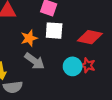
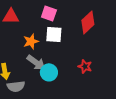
red diamond: (90, 37) -> (88, 22), moved, turned -55
cyan circle: (73, 66) -> (49, 72), moved

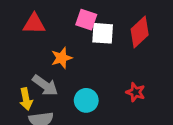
white square: (54, 34) -> (103, 33), moved
gray arrow: (36, 62) -> (45, 85), moved

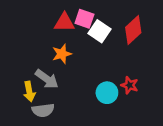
red triangle: (34, 24) -> (64, 23), moved
white square: (103, 33) -> (99, 31), turned 30
cyan circle: (86, 100) -> (107, 93), moved

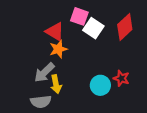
red triangle: (64, 23) -> (55, 32), moved, turned 30
gray arrow: (47, 79) -> (44, 72), turned 100
yellow arrow: (29, 91) -> (56, 84), moved

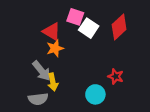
gray arrow: (44, 72) -> (41, 71), turned -85
cyan circle: (100, 85) -> (95, 94), moved

